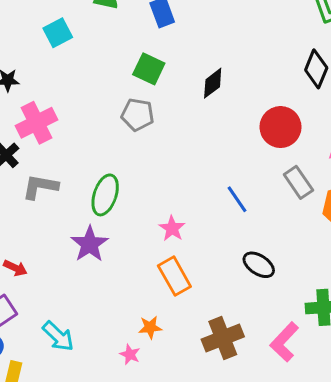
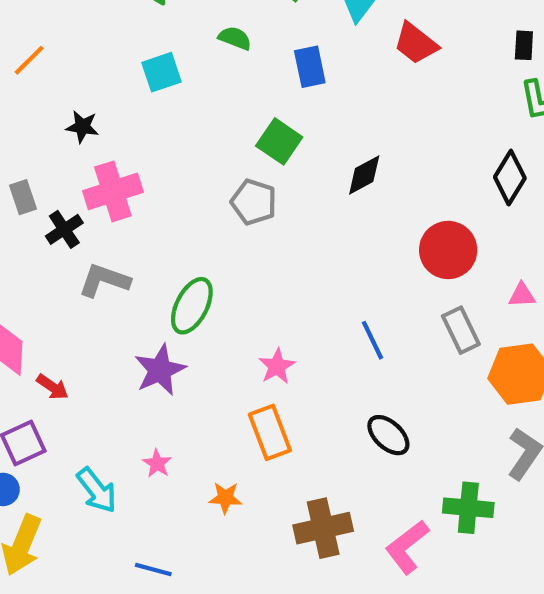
pink star: (130, 354) -> (157, 464), moved

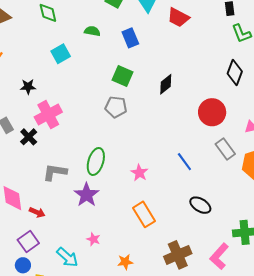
gray L-shape: (104, 280) -> (55, 172), moved
pink star: (277, 366) -> (139, 173), moved
orange star: (225, 498) -> (125, 262), moved

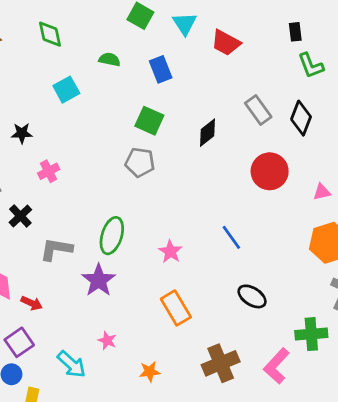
pink cross: (48, 115) -> (49, 171), size x0.6
black cross: (29, 137) -> (20, 216), moved
gray rectangle: (225, 149) -> (258, 110), moved

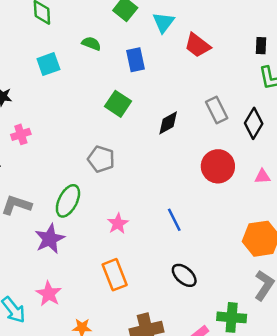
gray pentagon: (140, 162) -> (101, 159), moved
pink triangle: (322, 192) -> (262, 176), moved
pink star: (107, 340) -> (49, 294), size x1.5

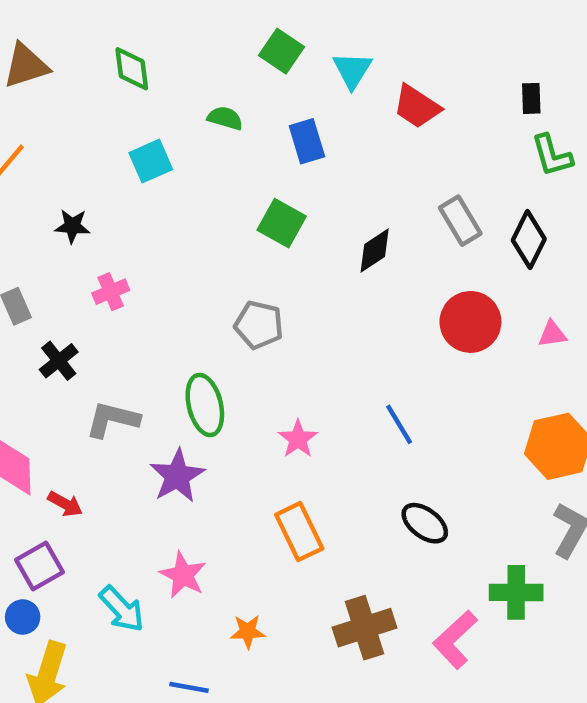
green ellipse: (68, 201) -> (205, 405), turned -36

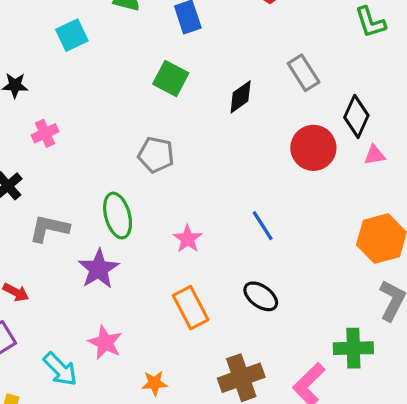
black diamond: (529, 240) -> (356, 116), moved
black ellipse: (425, 523) -> (261, 296), moved

